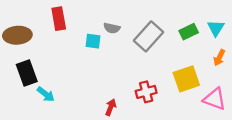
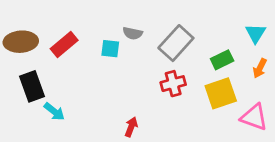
red rectangle: (59, 19) -> (64, 44), moved, turned 60
green rectangle: (189, 32) -> (222, 60), moved
red cross: (146, 92) -> (173, 84), moved

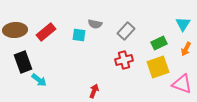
gray rectangle: (176, 43) -> (126, 31), size x0.7

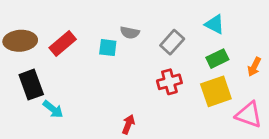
cyan triangle: (183, 24) -> (215, 24), moved, turned -35

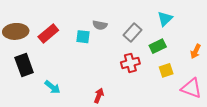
cyan triangle: (215, 24) -> (165, 19), turned 49
green rectangle: (217, 59) -> (158, 46), moved
yellow square: (216, 91) -> (166, 70), size x0.6
cyan arrow: (53, 109) -> (52, 87), moved

